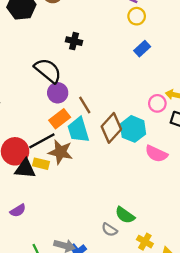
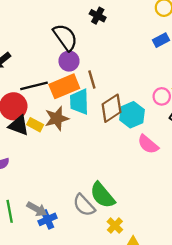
orange rectangle: (60, 119) -> (64, 86), size x1.4
black line: (42, 141) -> (34, 86), moved
brown star: (61, 152) -> (57, 118), turned 30
green semicircle: (125, 215) -> (102, 195), size x1.4
gray semicircle: (109, 230) -> (84, 205), size x1.5

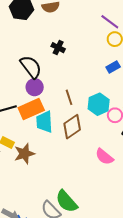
brown line: (92, 79) -> (69, 97), moved
cyan hexagon: (132, 115) -> (99, 104), moved
brown star: (57, 118) -> (24, 154), moved

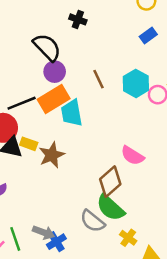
brown diamond: (72, 127) -> (110, 182), moved
pink semicircle: (104, 157) -> (132, 156), moved

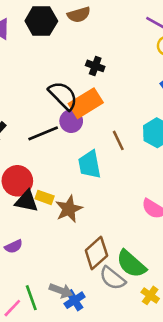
brown line: (98, 79) -> (118, 140), moved
orange rectangle: (54, 99) -> (86, 103), moved
black line: (22, 103) -> (43, 133), moved
brown diamond: (110, 182) -> (96, 253), moved

